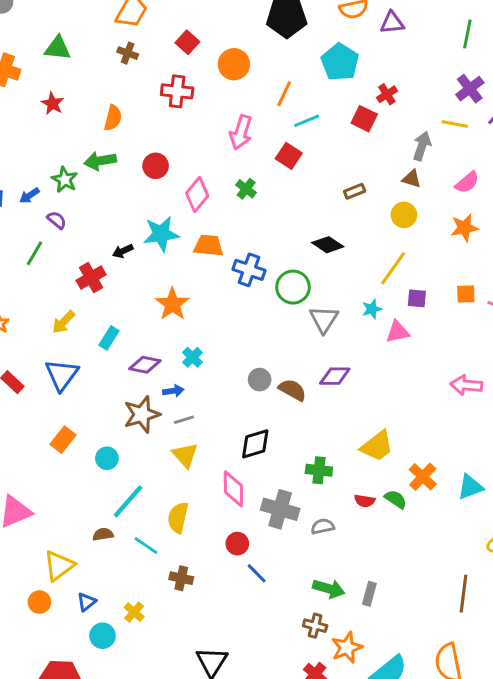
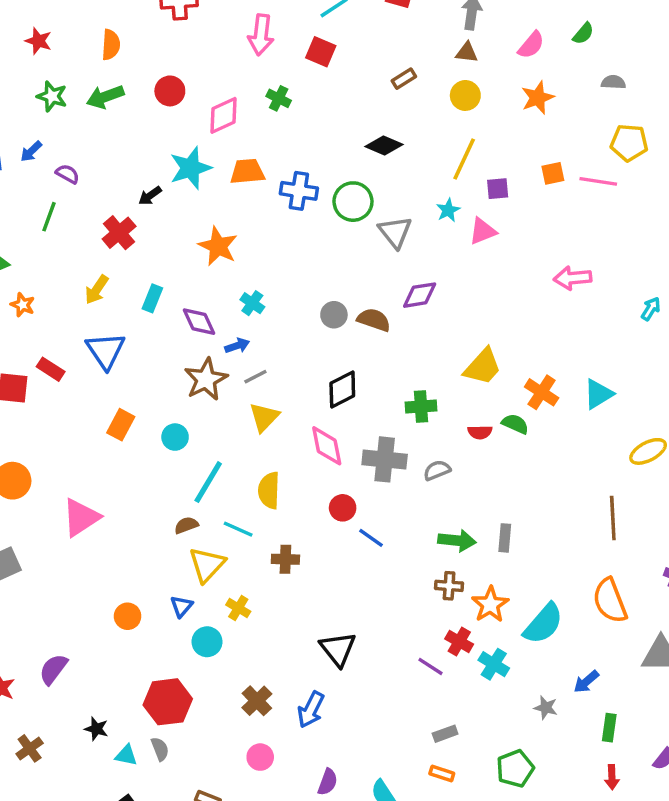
green star: (65, 180) -> (52, 96), moved
pink diamond: (197, 195) -> (223, 115), turned 36
purple diamond: (145, 365) -> (199, 322), turned 64
yellow triangle: (185, 455) -> (264, 417), turned 36
yellow triangle: (59, 566) -> (207, 565), moved

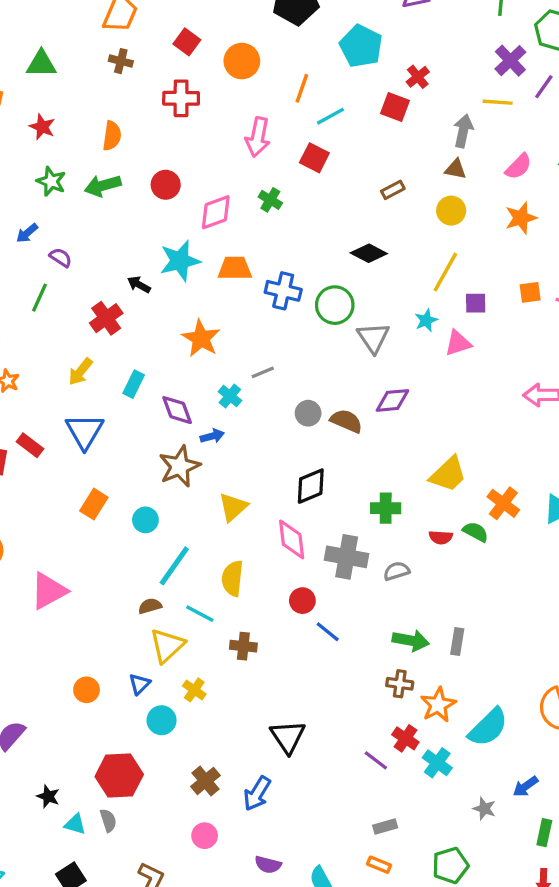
black arrow: (150, 196) -> (139, 285), turned 60
gray line: (255, 377) -> (263, 372), moved
purple semicircle: (328, 782) -> (268, 865), turned 80

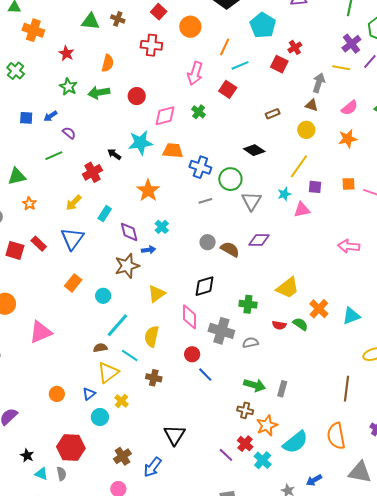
green triangle: (41, 64) -> (90, 21), moved
green line: (40, 298) -> (54, 156), turned 36
gray line: (263, 372) -> (205, 201), moved

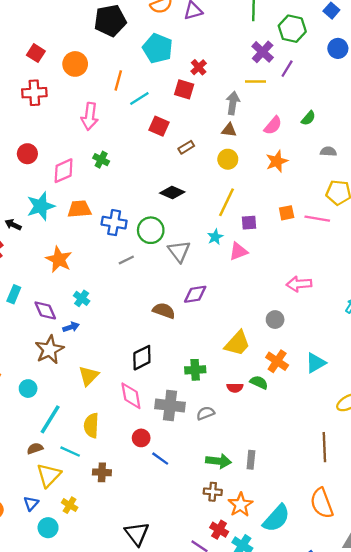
red square: (228, 89) -> (159, 126), moved
gray circle: (208, 242) -> (275, 320), moved

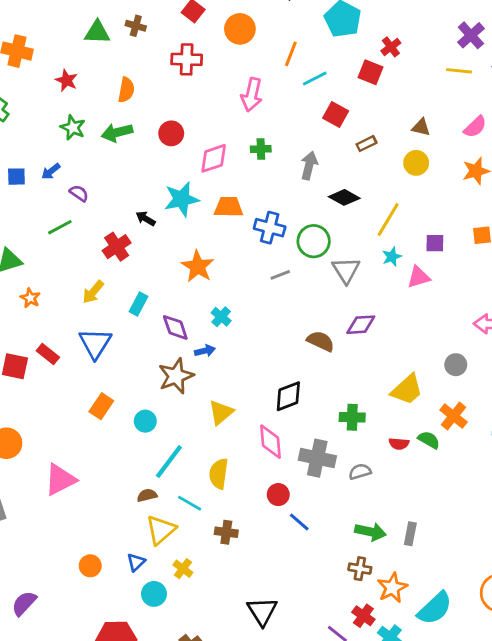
gray arrow: (233, 103) -> (309, 165), moved
green cross: (101, 160) -> (261, 149), turned -35
yellow line: (226, 202) -> (388, 220), moved

